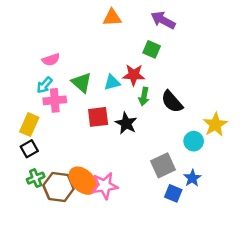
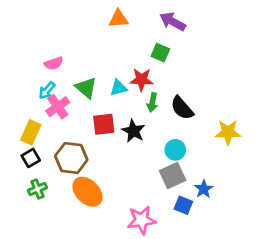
pink cross: (55, 100) -> (58, 107), turned -30
yellow star: (215, 125) -> (228, 132), turned 30
cyan circle: (194, 141) -> (175, 150), moved
pink star: (104, 186) -> (142, 220), moved
brown hexagon: (59, 187) -> (71, 158), moved

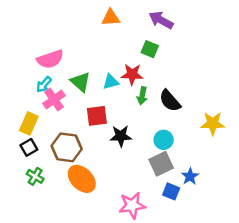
pink semicircle: (54, 63) -> (50, 59), size x1.5
black star: (133, 131) -> (121, 136), moved, turned -30
green cross: (37, 189) -> (35, 176), turned -36

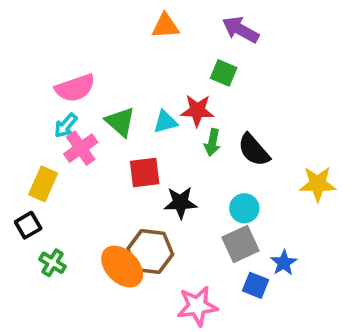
black square: (29, 147) -> (28, 225), moved
brown hexagon: (67, 147) -> (150, 252), moved

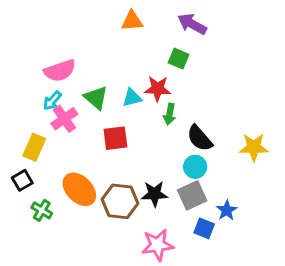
black semicircle: (254, 150) -> (200, 138), moved
black star: (180, 203) -> (155, 194), moved
orange ellipse: (122, 267) -> (79, 189), moved

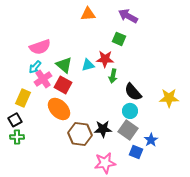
red square: (115, 138) -> (63, 85), moved, turned 36
orange ellipse: (79, 189) -> (59, 109), moved
gray square: (192, 195) -> (128, 130), turned -30
green cross: (42, 210) -> (17, 137), moved, turned -32

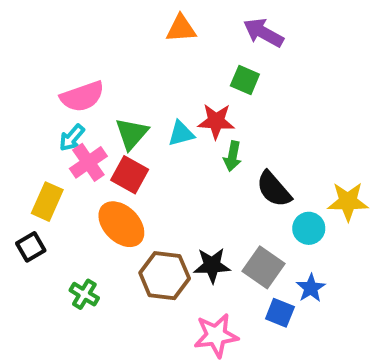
green triangle: (64, 65) -> (132, 134), turned 30
cyan circle: (130, 111) -> (309, 228), moved
green cross: (17, 137) -> (84, 294), moved, turned 32

